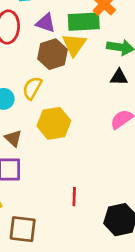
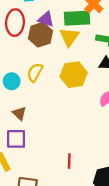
brown hexagon: (53, 54) -> (40, 35), moved
yellow hexagon: (54, 123) -> (74, 75), moved

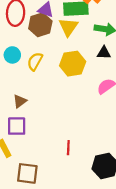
cyan circle: (12, 81) -> (12, 55), moved
brown triangle: (19, 113) -> (20, 101), turned 40

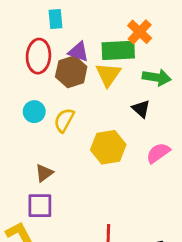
black triangle: (104, 53) -> (141, 109), moved, turned 40
yellow hexagon: (73, 64) -> (108, 147), moved

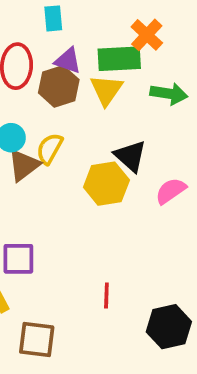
cyan rectangle: (56, 19) -> (53, 18), moved
black triangle: (141, 109) -> (130, 156), moved, size x1.4
brown triangle: (44, 173) -> (24, 165), moved, size x1.4

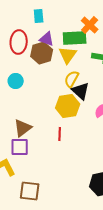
yellow semicircle: (50, 149) -> (72, 79), moved
brown triangle: (24, 165) -> (23, 128), moved
red line: (106, 295) -> (60, 134), moved

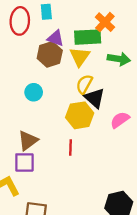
red ellipse: (19, 42) -> (20, 21), moved
cyan circle: (16, 81) -> (34, 92), moved

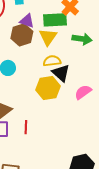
yellow semicircle: (84, 84) -> (52, 61), turned 54
red line: (70, 148) -> (26, 127), moved

